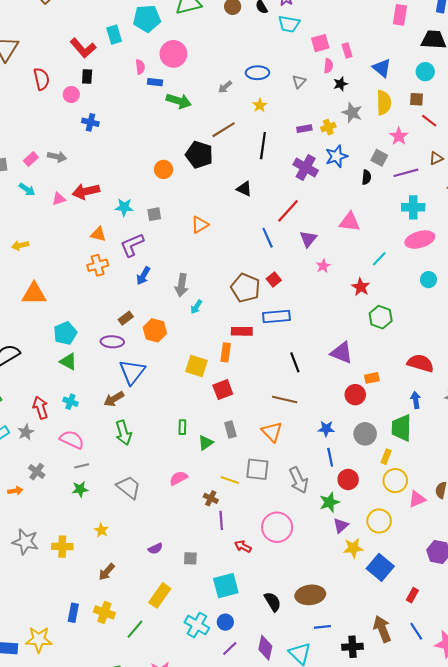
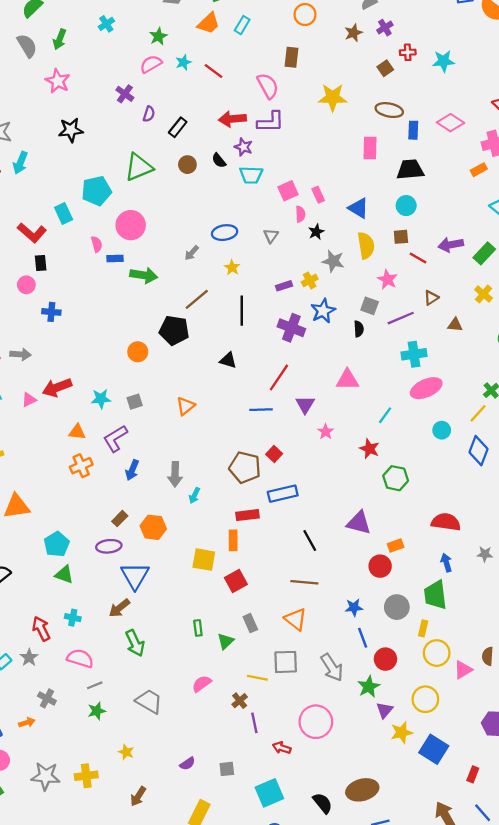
blue line: (268, 238) -> (261, 410), turned -60
brown cross: (211, 498) -> (240, 701), turned 32

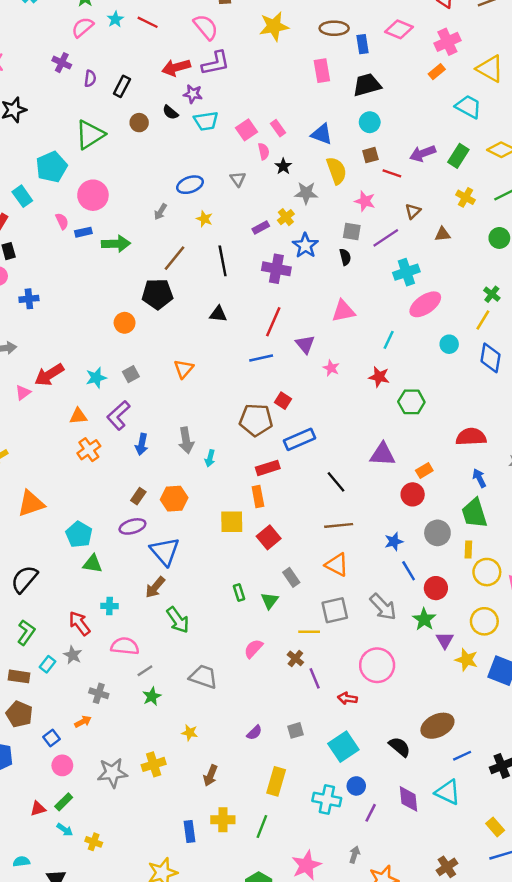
yellow star: (402, 732) -> (466, 660), turned -30

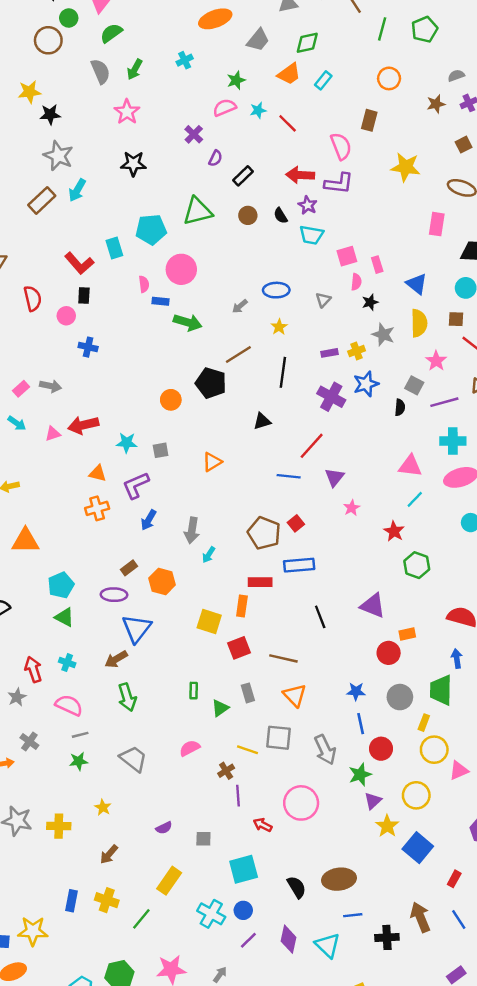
pink triangle: (343, 311) -> (410, 466), moved
black triangle: (218, 314) -> (262, 421), turned -42
brown line: (339, 525) -> (283, 658), moved

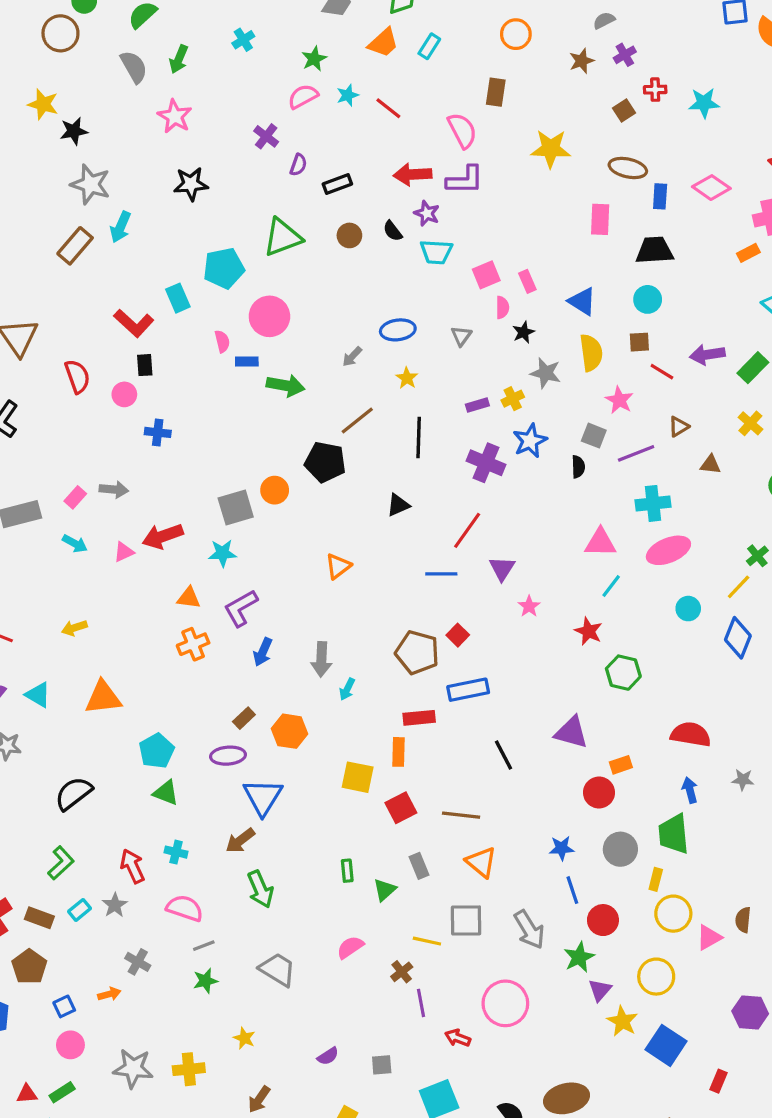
yellow star: (29, 92) -> (43, 104), turned 30
black rectangle: (243, 176) -> (337, 184), turned 30
gray square: (161, 450) -> (236, 508), moved, size x1.6

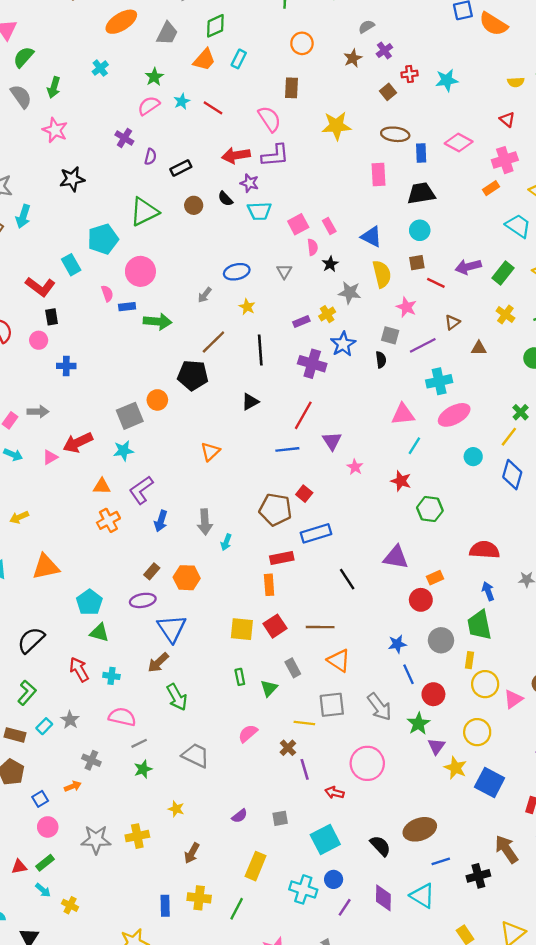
yellow square: (358, 777) -> (242, 629), moved
red arrow: (132, 866) -> (79, 669), moved

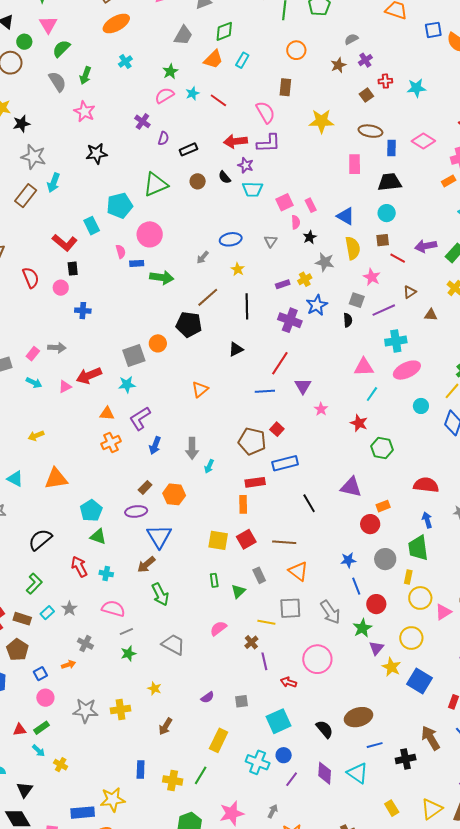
orange ellipse: (121, 22) -> (116, 24), moved
yellow cross: (199, 898) -> (173, 780), moved

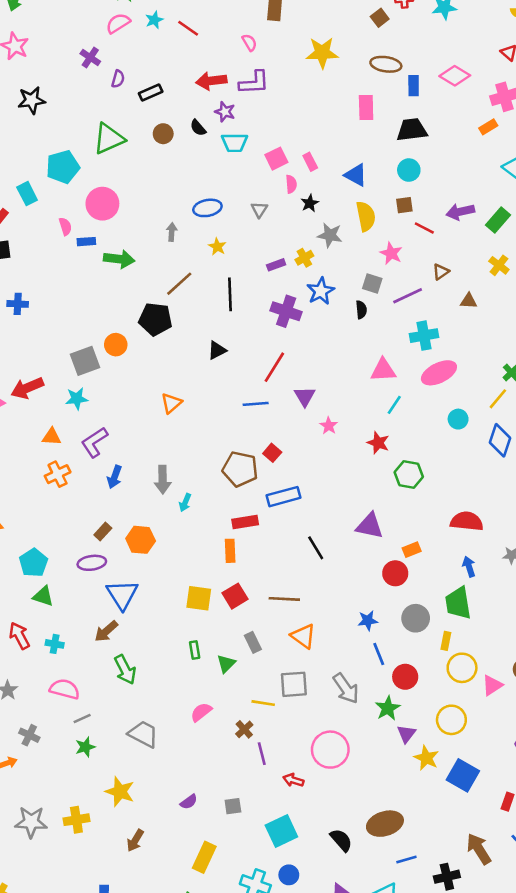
pink semicircle: (265, 112) -> (249, 43), size x0.6
gray arrow: (203, 257) -> (172, 232), turned 144
yellow star: (154, 688) -> (120, 792), size x1.6

